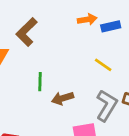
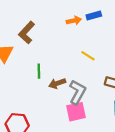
blue rectangle: (111, 26) -> (94, 15), moved
gray L-shape: (107, 106) -> (77, 92), moved

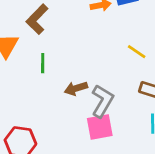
yellow line: (88, 56) -> (137, 52), moved
green line: (39, 71) -> (43, 63), moved

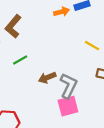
green line: (43, 63) -> (20, 60), turned 64

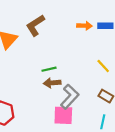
green line: (20, 60) -> (49, 69), moved

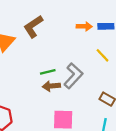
yellow line: (103, 66) -> (103, 55), moved
gray L-shape: (70, 97) -> (73, 76), moved

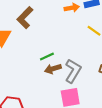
gray L-shape: (73, 76) -> (73, 71), moved

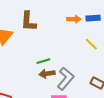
brown L-shape: (25, 18) -> (28, 21), turned -50

